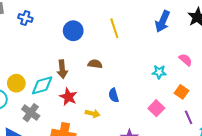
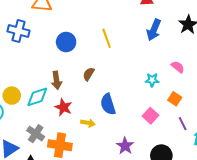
blue cross: (25, 18) -> (19, 31), size x1.5
brown semicircle: (95, 64) -> (89, 74), turned -64
blue semicircle: (114, 95) -> (108, 104), size x1.5
gray cross: (31, 113) -> (36, 134), moved

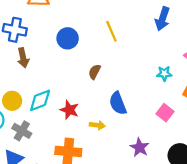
brown arrow: (56, 80) -> (23, 58), moved
gray cross: (36, 134) -> (22, 131), moved

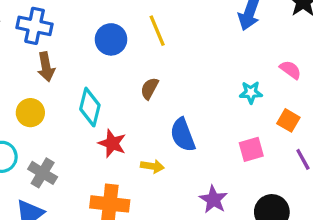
yellow line: (111, 31) -> (157, 31), moved
cyan diamond: (40, 100) -> (90, 107), moved, turned -55
yellow circle: (12, 101) -> (30, 113), moved
pink square: (165, 113) -> (251, 149), turned 35

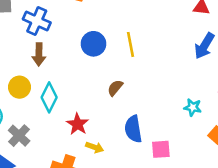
cyan diamond: (90, 107) -> (49, 97), moved
pink square: (251, 149) -> (161, 149), moved
yellow arrow: (152, 166) -> (95, 147), moved

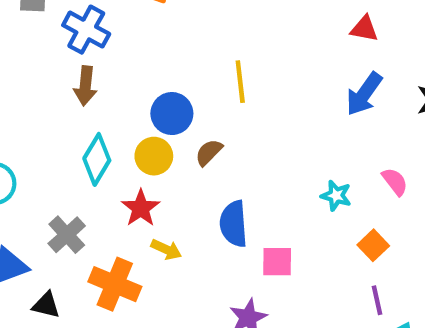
blue circle: (93, 44) -> (172, 114), moved
yellow circle: (19, 87) -> (154, 156), moved
gray cross: (19, 136) -> (67, 235), moved

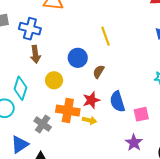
yellow circle: (154, 156) -> (54, 80), moved
cyan diamond: (97, 159) -> (20, 88), moved
red star: (141, 208) -> (91, 100), moved, turned 30
orange cross: (115, 284) -> (68, 111), moved

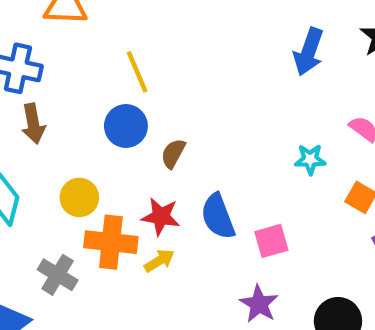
yellow line: (105, 36) -> (137, 72), moved
yellow circle: (54, 80) -> (79, 197), moved
red star: (91, 100) -> (161, 216), turned 30
yellow arrow: (89, 120) -> (159, 261), turned -40

